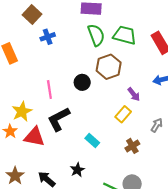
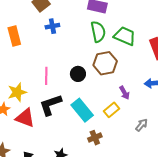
cyan rectangle: (92, 140) -> (82, 110), moved, size x1.6
brown cross: (132, 146) -> (95, 138), moved

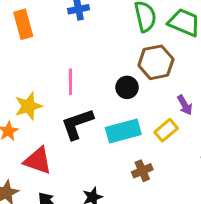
black circle: (78, 74) -> (127, 87), moved
cyan rectangle: (82, 110) -> (123, 131), turned -65
red triangle: (25, 118) -> (38, 161), moved

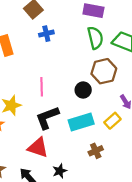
red triangle: (38, 161) -> (38, 148), moved

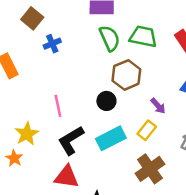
brown cross: (96, 151) -> (150, 169), moved, size x1.6

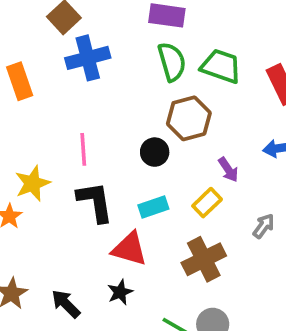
blue cross: (52, 44) -> (88, 58), size x1.6
cyan rectangle: (111, 138) -> (153, 207), size x0.7
black L-shape: (71, 140) -> (95, 202), turned 104
red triangle: (67, 177) -> (129, 249), moved

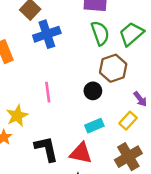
green trapezoid: (221, 66) -> (131, 34), turned -56
black L-shape: (95, 202) -> (46, 149), moved

